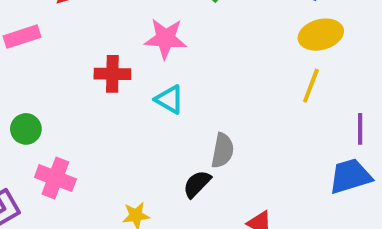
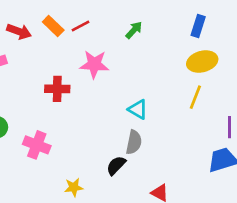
cyan triangle: (169, 99) -> (138, 109), moved
pink cross: (55, 178) -> (37, 145), moved

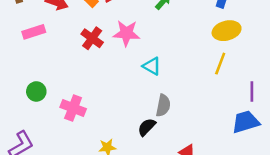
red cross: (57, 89) -> (92, 38), moved, turned 35
cyan triangle: (138, 109) -> (152, 66), moved

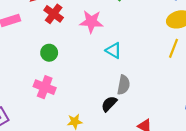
red cross: (92, 38) -> (54, 14), moved
green circle: (36, 91) -> (49, 53), moved

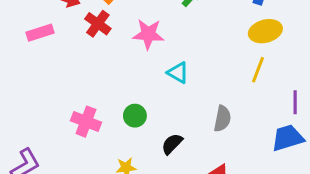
green circle: (49, 53) -> (135, 116), moved
gray semicircle: (124, 85) -> (222, 119), moved

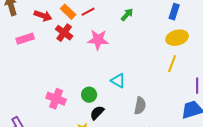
cyan triangle: (178, 73) -> (118, 81), moved
gray semicircle: (222, 119) -> (140, 106), moved
black semicircle: (172, 144) -> (97, 113), moved

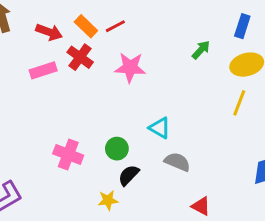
green arrow: (127, 15) -> (201, 50), moved
pink rectangle: (25, 39) -> (43, 70), moved
gray semicircle: (140, 106) -> (177, 162), moved, turned -78

